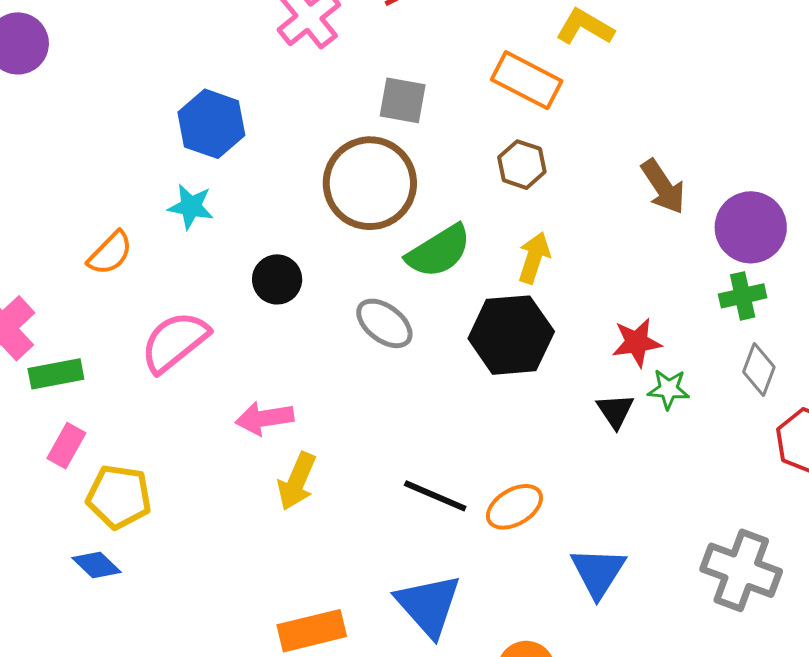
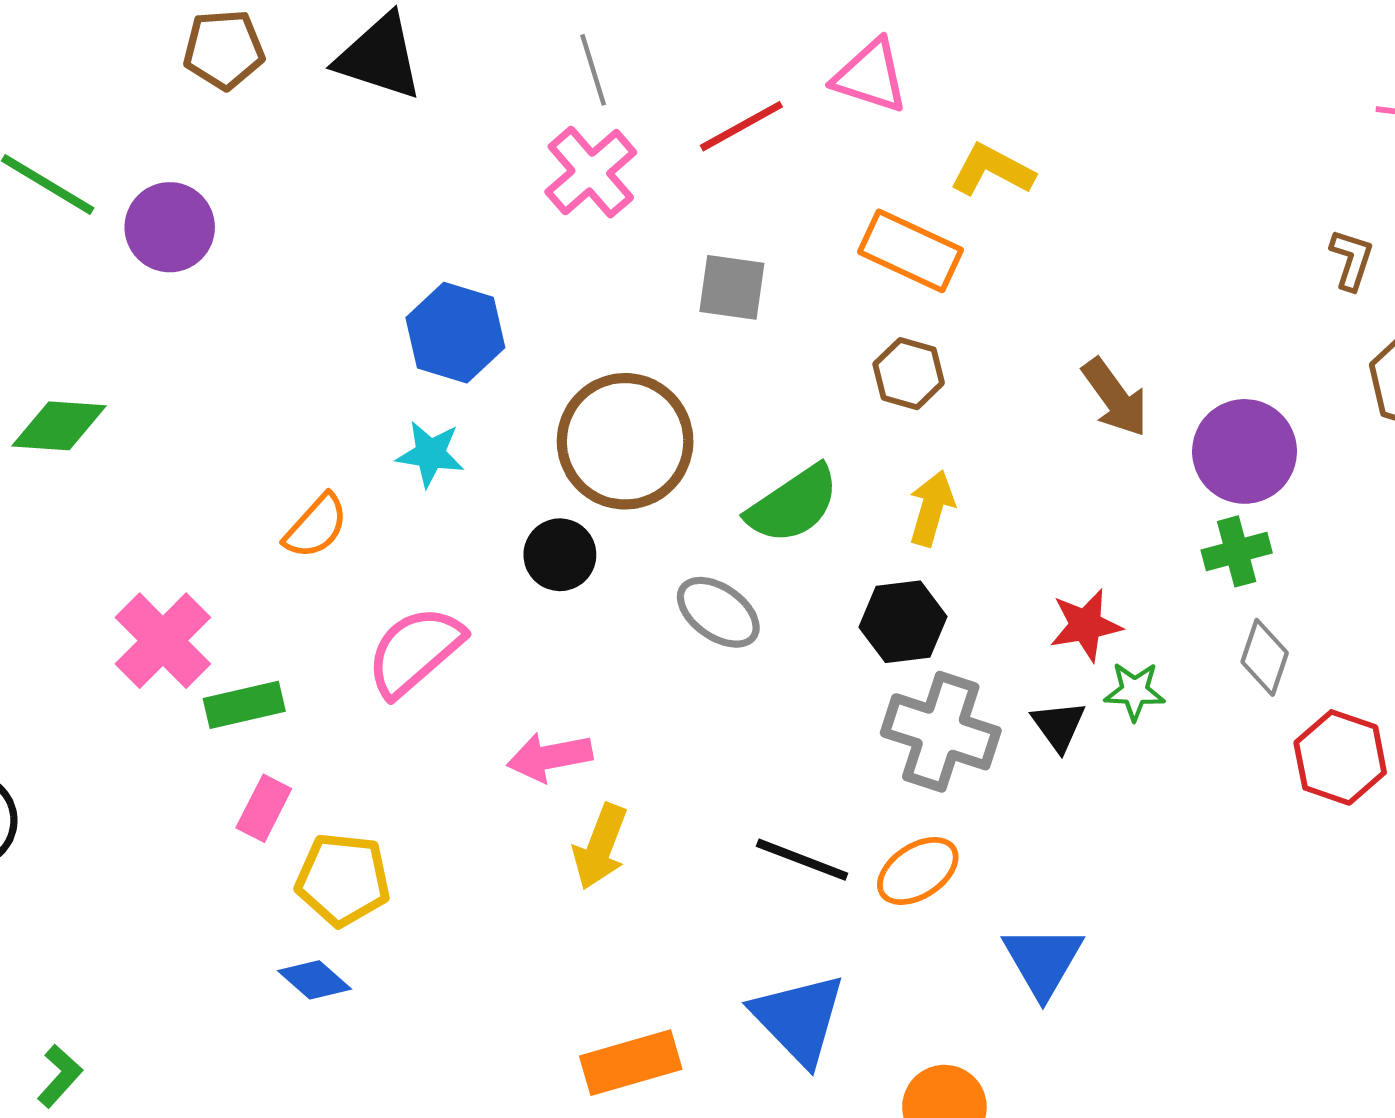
brown circle: (370, 183) -> (625, 441), moved
black hexagon: (511, 335) -> (903, 622), size x0.7
gray cross: (741, 570) -> (941, 732), moved

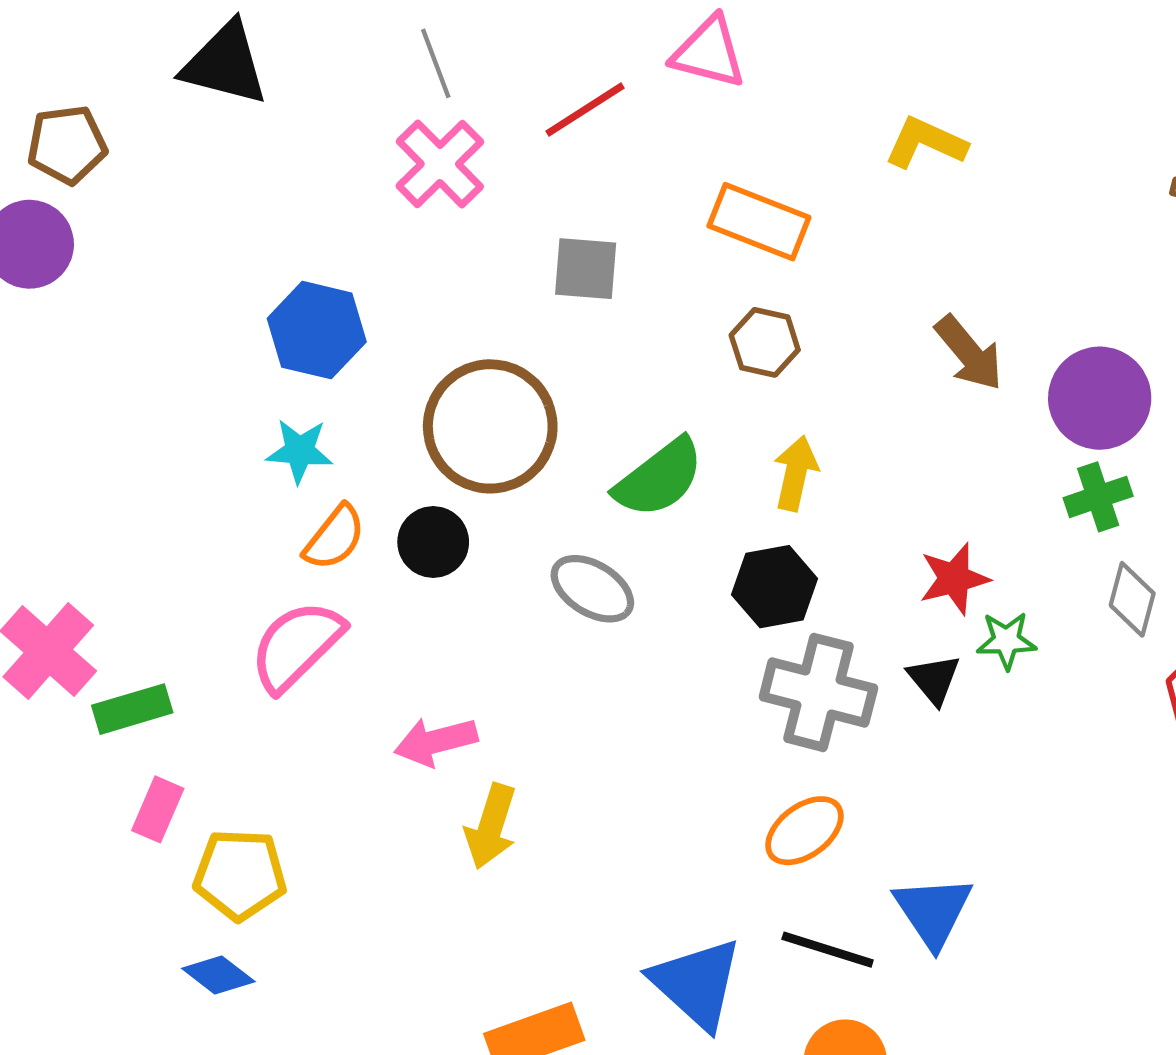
brown pentagon: (224, 49) -> (67, 145), moved
yellow L-shape: (992, 170) -> (926, 143), moved
orange semicircle: (316, 526) -> (335, 538), moved
black line: (802, 860) -> (828, 950), moved

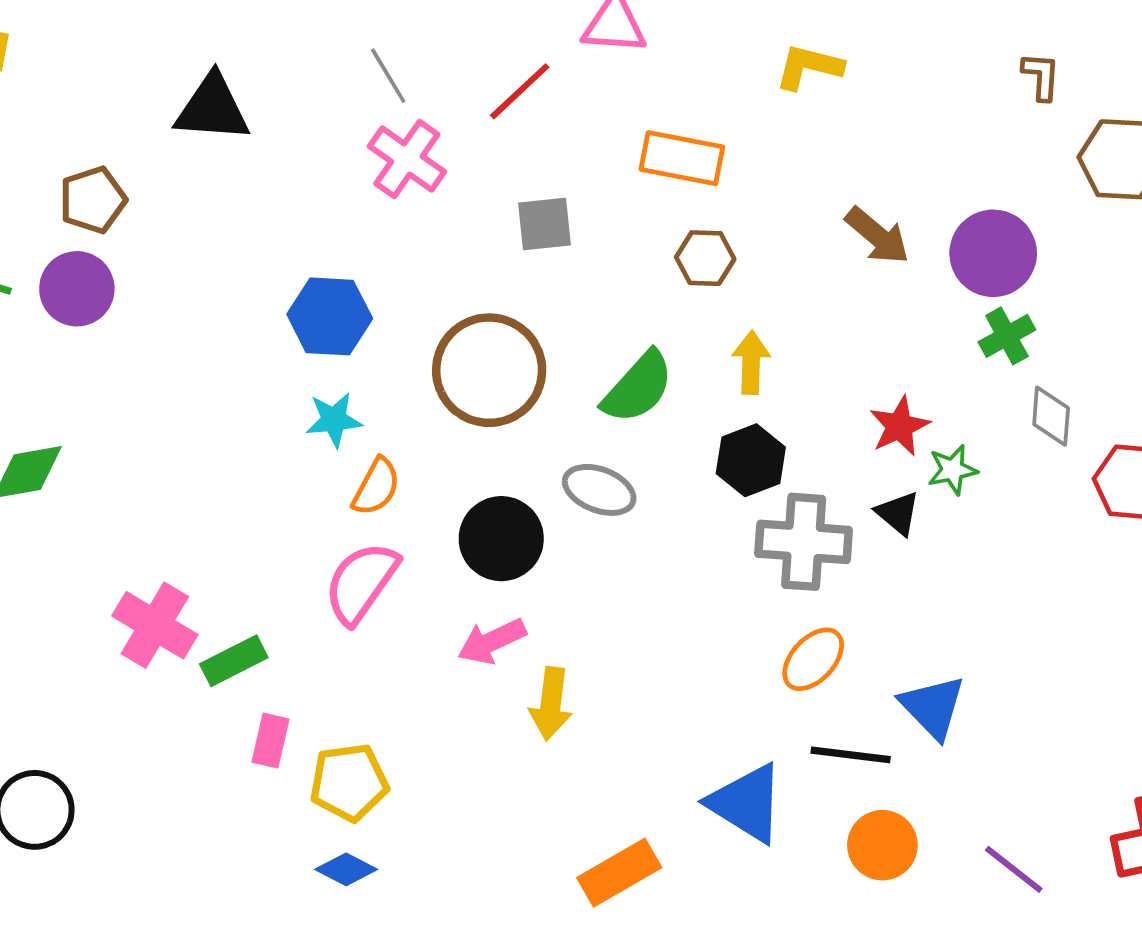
black circle: (433, 542) -> (501, 539), moved, size x1.4

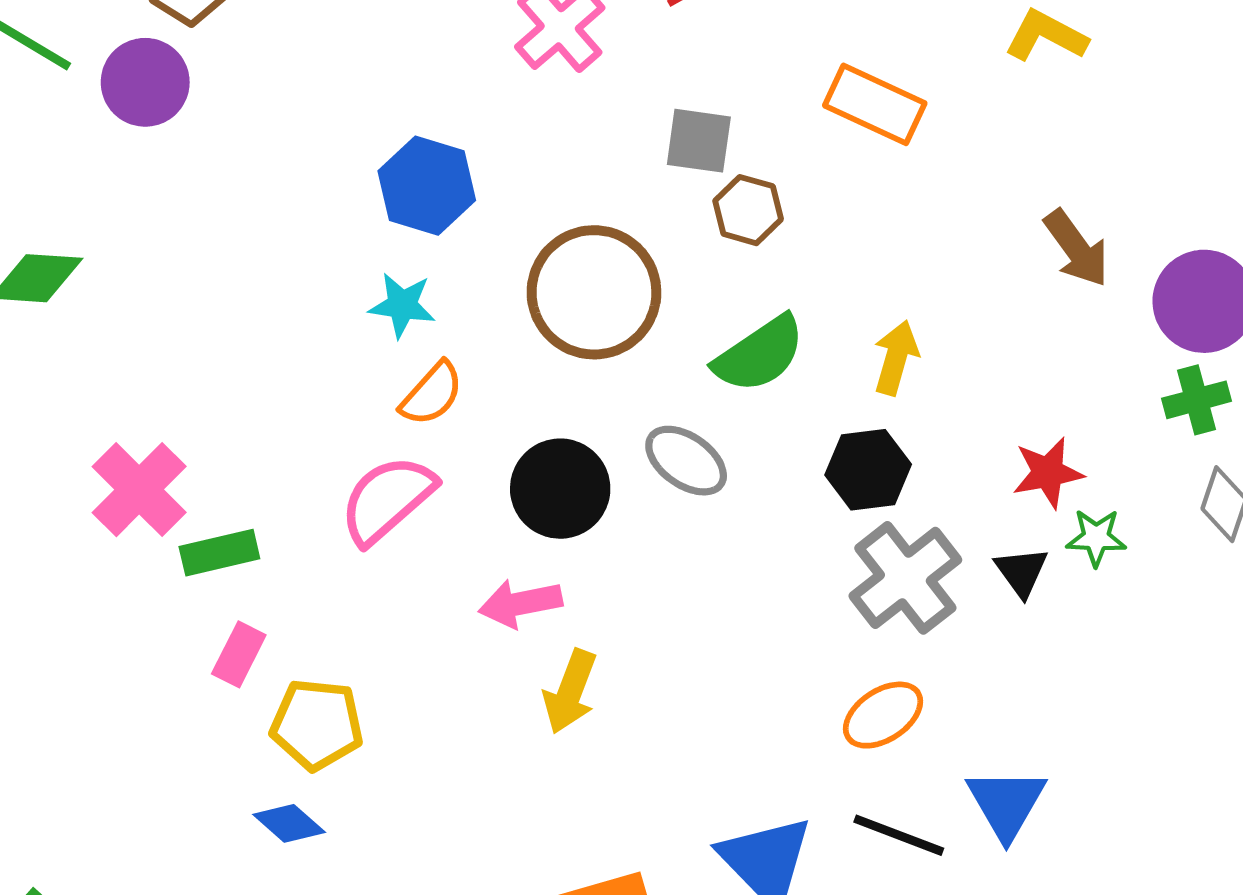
brown hexagon: (705, 258) -> (748, 210), moved
gray cross: (804, 542) -> (905, 578), turned 34

